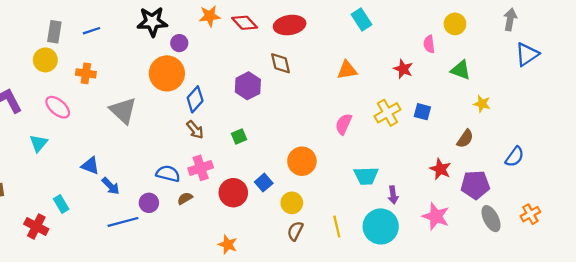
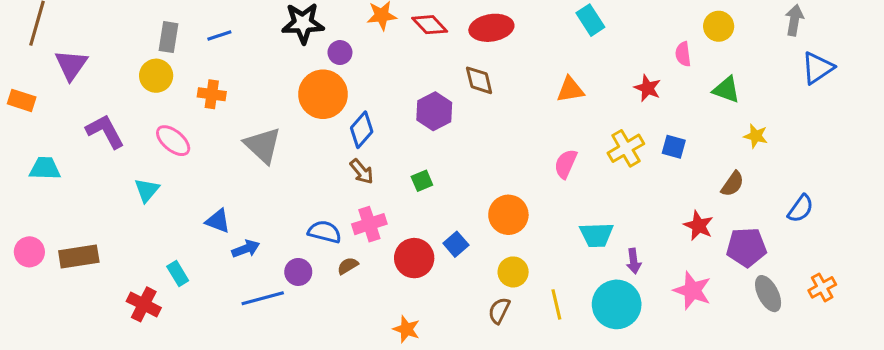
blue arrow: (111, 186) -> (246, 249), turned -66
yellow circle: (292, 203) -> (513, 272), moved

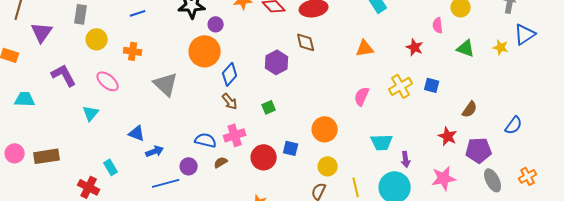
gray rectangle: (168, 37) -> (81, 14), moved
yellow star: (756, 136) -> (501, 47), moved
blue square: (456, 244) -> (291, 148), turned -35
pink star: (692, 291) -> (444, 178), turned -30

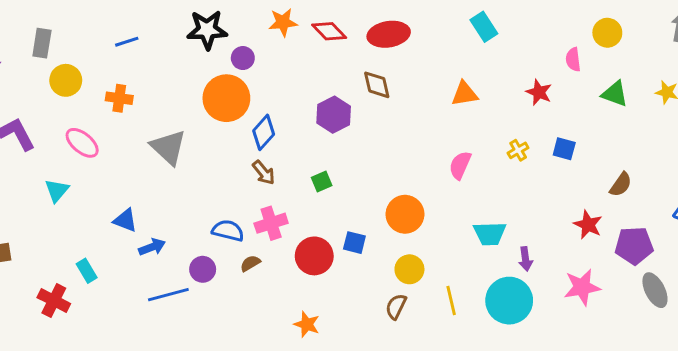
yellow cross: (401, 86) -> (518, 150), size x0.6

